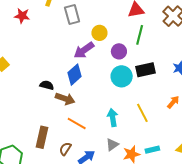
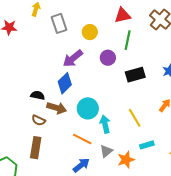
yellow circle: (99, 33) -> (90, 32), moved
cyan circle: (122, 76) -> (88, 108), moved
orange line: (77, 123) -> (82, 139), moved
brown semicircle: (65, 149) -> (39, 120), moved, turned -96
cyan rectangle: (152, 150) -> (147, 145), moved

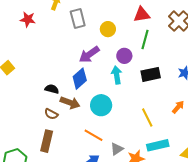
cyan arrow: (105, 124) -> (117, 75), moved
cyan rectangle: (147, 145) -> (158, 145), size x1.5

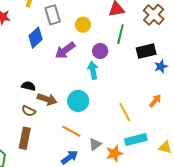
black rectangle: (151, 74) -> (146, 51), moved
blue diamond: (80, 79) -> (35, 38), moved

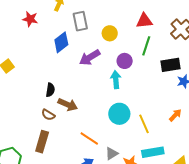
black semicircle: (29, 86) -> (50, 90), turned 80
cyan circle: (78, 101) -> (119, 114), moved

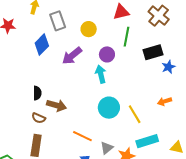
orange arrow: (175, 115) -> (165, 101), turned -144

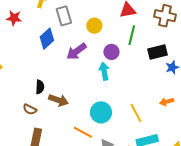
brown cross: (159, 16) -> (165, 16), turned -30
cyan circle: (109, 108) -> (101, 112), moved
brown semicircle: (39, 118) -> (30, 109), moved

